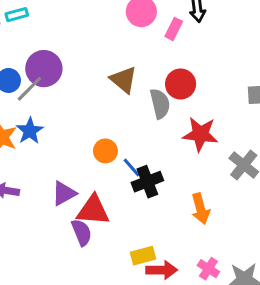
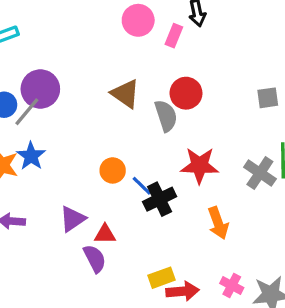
red star: (200, 134) -> (199, 165), moved
red triangle: (93, 210) -> (105, 234), size x0.6

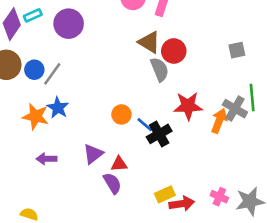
purple circle: (40, 89) -> (69, 24), moved
brown triangle: (125, 94) -> (149, 42), moved
orange arrow: (218, 223) -> (219, 121), moved, turned -135

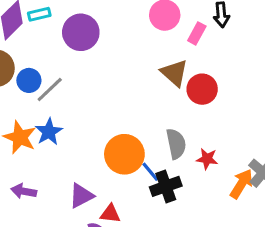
gray semicircle: (160, 69) -> (176, 144), moved
red star: (188, 106) -> (207, 159), size x0.6
orange circle: (121, 114) -> (124, 154), size x1.6

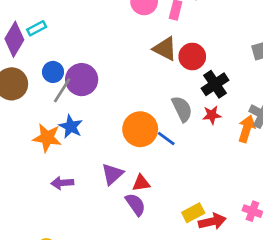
purple circle: (81, 32) -> (82, 80), moved
blue circle: (29, 80) -> (53, 72), moved
black cross: (166, 186) -> (215, 84), moved

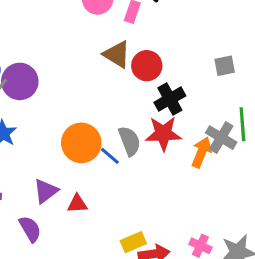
gray semicircle: (182, 109) -> (129, 141), moved
red star: (212, 115) -> (163, 134), size x1.6
purple semicircle: (135, 204) -> (30, 229), moved

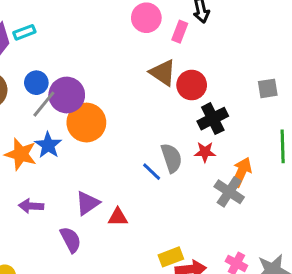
red star: (163, 134) -> (205, 152), size x0.6
gray cross: (221, 138) -> (229, 192), moved
orange circle: (81, 143) -> (86, 123), moved

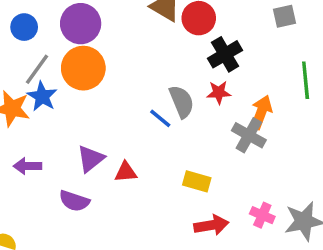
purple circle: (67, 95) -> (81, 24), moved
gray line: (44, 104) -> (37, 69), moved
purple semicircle: (71, 240) -> (74, 201), turned 140
yellow rectangle: (171, 257) -> (197, 181), moved, turned 40

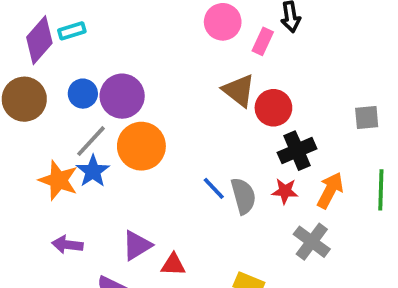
purple circle: (81, 24) -> (122, 96), moved
orange arrow: (261, 112) -> (330, 190), moved
blue line: (160, 118) -> (214, 188), moved

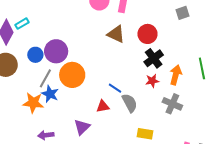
red circle: (273, 108) -> (147, 34), moved
gray square: (367, 118) -> (182, 13), moved
gray semicircle: (243, 196) -> (130, 103), moved
red triangle: (173, 265) -> (103, 106), moved

